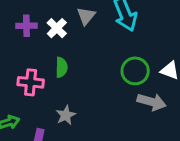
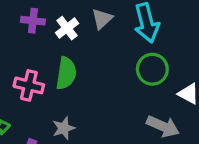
green semicircle: (61, 67) -> (66, 73), size x1.4
green circle: (135, 71) -> (152, 69), moved

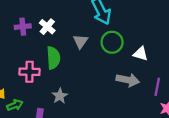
gray triangle: (102, 19) -> (81, 41), moved

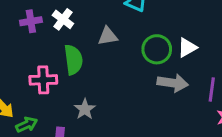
gray triangle: (81, 41) -> (108, 36), turned 49
green circle: (112, 42) -> (157, 49), moved
white triangle: (141, 54) -> (187, 48), turned -42

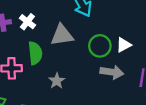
gray triangle: (108, 36) -> (62, 35), size x1.5
gray star: (85, 109) -> (57, 81), moved

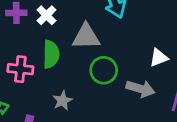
green circle: (100, 46) -> (104, 70), moved
gray star: (57, 81) -> (62, 101), moved

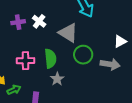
gray triangle: (86, 37) -> (68, 33), turned 40
green semicircle: (51, 54) -> (50, 58), moved

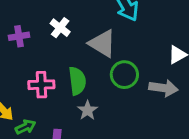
purple cross: (18, 22) -> (19, 36), moved

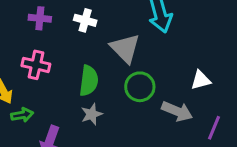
white cross: (60, 28) -> (85, 20), turned -36
pink cross: (41, 85) -> (36, 65), moved

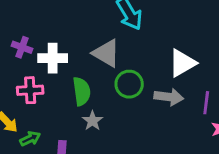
purple cross: (40, 18) -> (22, 47), turned 30
white cross: (85, 20) -> (53, 58), moved, size x1.4
white triangle: (201, 80) -> (182, 63), size x1.5

